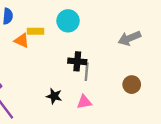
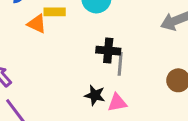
black star: (54, 96) -> (95, 95), moved

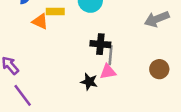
pink triangle: (117, 103) -> (108, 72), moved

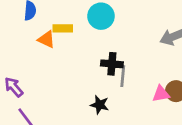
pink triangle: (108, 72) -> (161, 94), moved

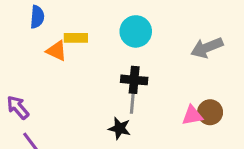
cyan circle: (101, 16) -> (136, 31), moved
gray line: (123, 76) -> (133, 101), moved

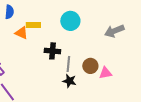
black cross: (134, 80) -> (52, 51), moved
brown circle: (210, 112) -> (90, 66), moved
black star: (120, 128) -> (69, 81), moved

